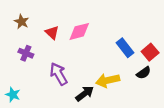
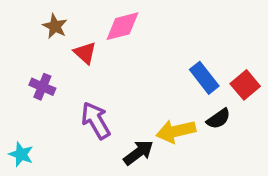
brown star: (22, 22) -> (55, 26), moved
pink diamond: (79, 31) -> (122, 26), moved
black semicircle: (144, 73) -> (218, 119), moved

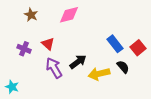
red triangle: (85, 53) -> (48, 44), moved
black semicircle: (218, 119) -> (123, 67), turned -96
black arrow: (138, 153) -> (78, 62), moved

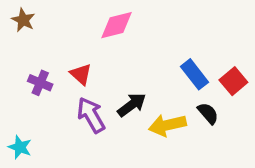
brown star: (31, 15) -> (23, 20), moved

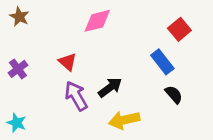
red square: (233, 81) -> (179, 29), moved
purple cross: (40, 83) -> (18, 69), moved, turned 30
yellow arrow: (167, 125) -> (124, 120), moved

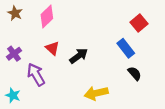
pink diamond: (97, 21) -> (47, 16), moved, turned -30
black arrow: (110, 87) -> (79, 56), moved
purple arrow: (76, 96) -> (36, 75), moved

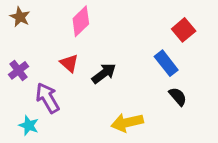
pink diamond: (47, 16) -> (81, 21), moved
cyan star: (13, 95) -> (29, 125), moved

